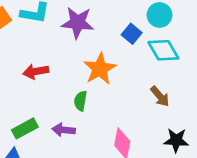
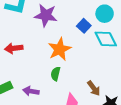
brown arrow: (160, 96) -> (94, 88), moved
green semicircle: (80, 101) -> (56, 74), moved

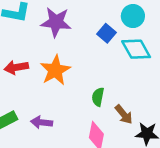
orange star: (59, 49) -> (55, 70), moved
green semicircle: (56, 74) -> (98, 97), moved

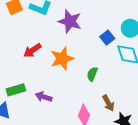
red arrow: (16, 67) -> (32, 50), turned -36
green semicircle: (98, 97) -> (92, 74), moved

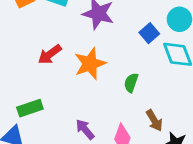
purple arrow: (44, 97) -> (85, 129), moved, turned 35

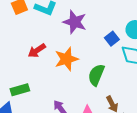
green semicircle: (131, 83) -> (96, 75), size x1.5

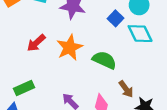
green semicircle: (96, 75) -> (104, 60), turned 100

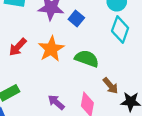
blue square: (116, 18) -> (76, 18), moved
cyan diamond: (140, 34) -> (120, 29), turned 50

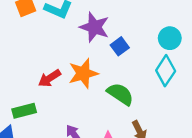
red arrow: (18, 47) -> (49, 78), moved

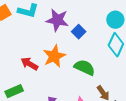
red arrow: (49, 78) -> (29, 64), turned 72

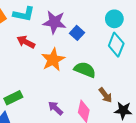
red arrow: (29, 64) -> (26, 42), moved

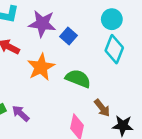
purple arrow: (56, 108) -> (21, 113), moved

